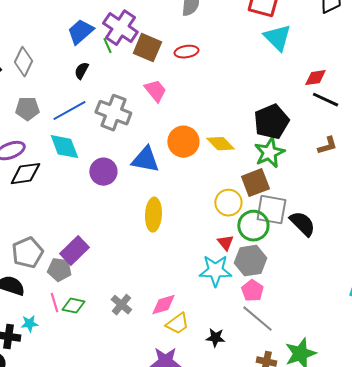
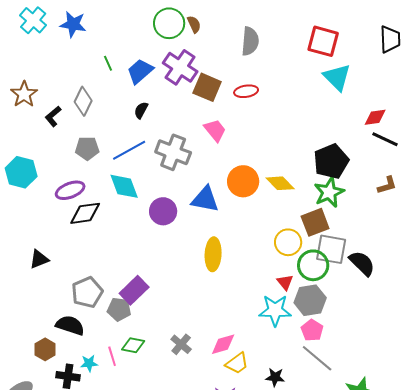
green line: (107, 46) -> (108, 63), moved
pink line: (54, 303) -> (112, 356), moved

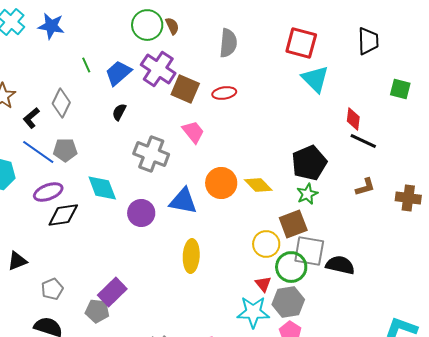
red diamond: (375, 117) -> (353, 119), turned -75
blue line: (129, 150) -> (38, 152), moved, turned 64
green star: (329, 192) -> (307, 194), size x0.7
black semicircle: (362, 263) -> (340, 265), turned -32
gray pentagon: (87, 292) -> (52, 289), moved, size x0.7

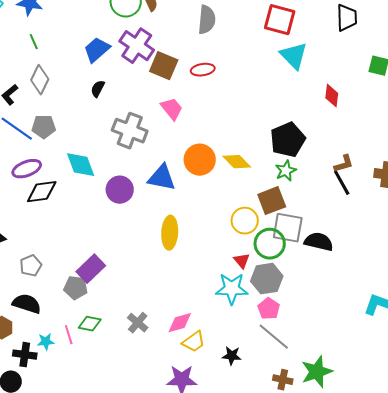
green line: (86, 65) -> (34, 42), moved
black line: (363, 141) -> (342, 183), moved, turned 36

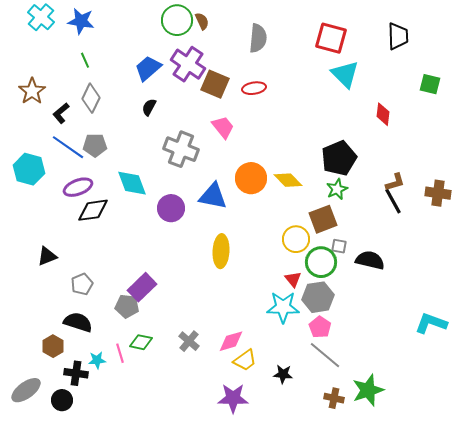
gray square: (288, 228) -> (339, 246), size x0.5

